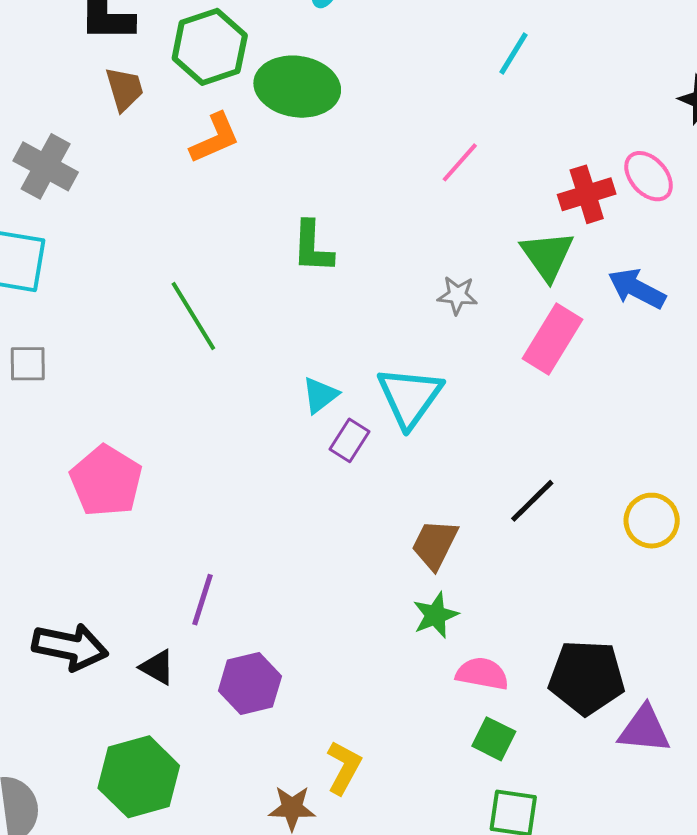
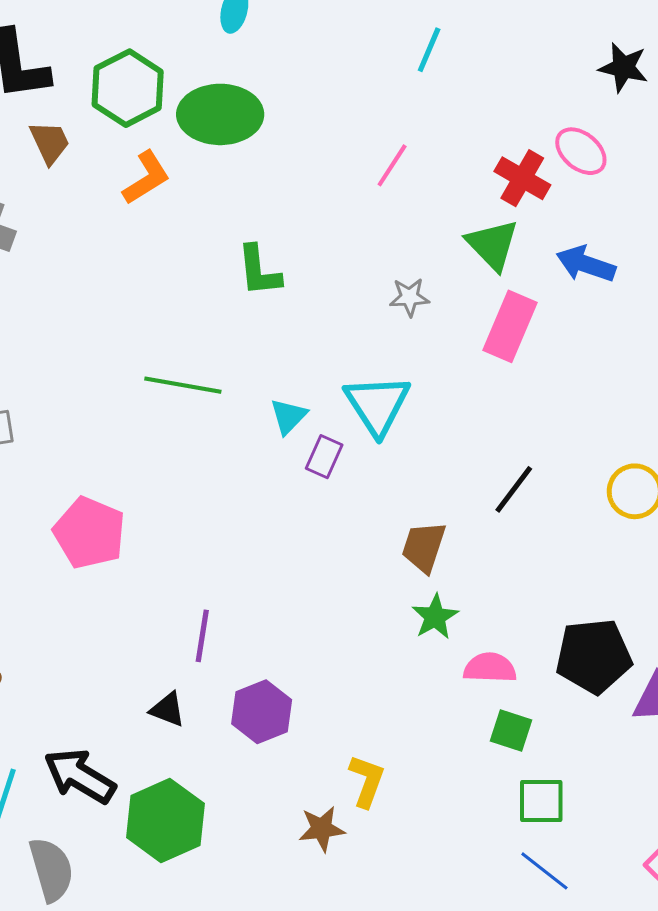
red cross: (587, 194) -> (522, 178), turned -34
green line: (193, 316) -> (183, 385), moved, turned -40
black arrow: (70, 647) -> (80, 776), moved, turned -152

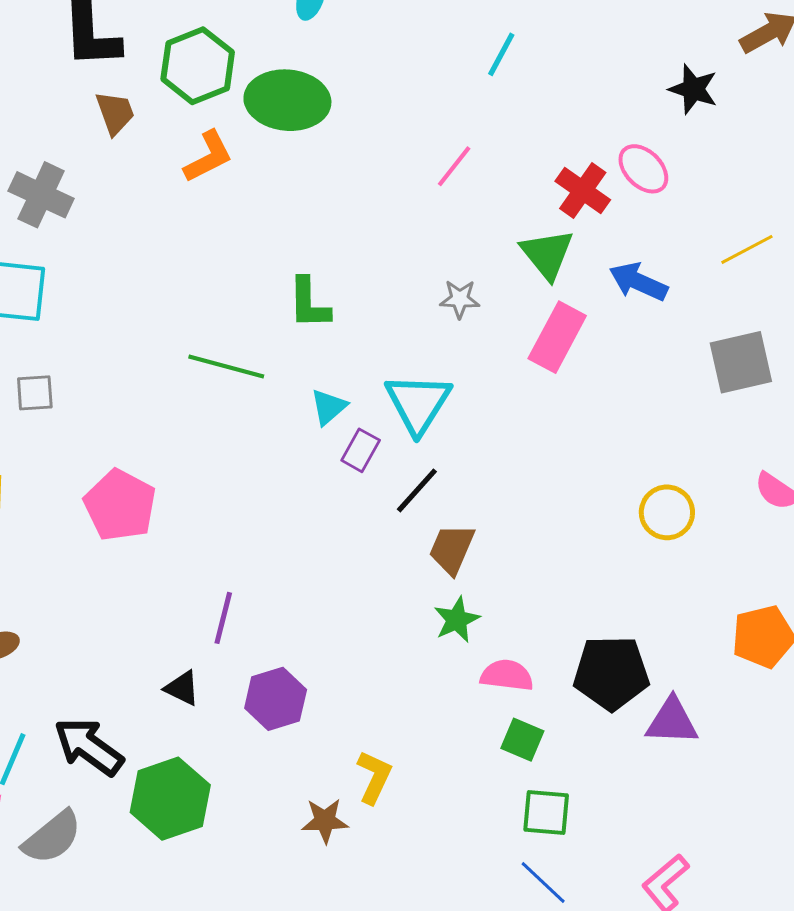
green L-shape: (259, 271) -> (309, 303), moved
black line: (514, 489) -> (417, 490), moved
gray semicircle: (51, 870) -> (52, 837), turned 62

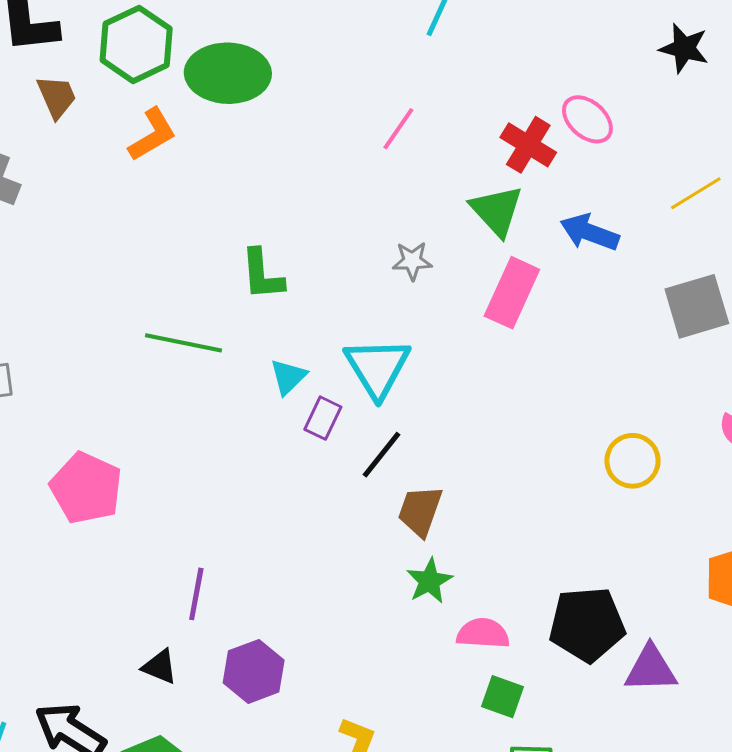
black star: (693, 89) -> (684, 48), moved

